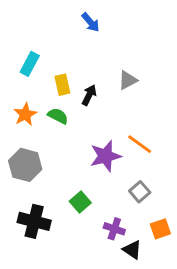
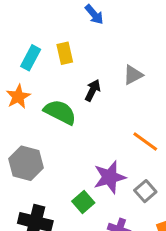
yellow rectangle: (62, 85) -> (65, 53), moved
orange star: (25, 114) -> (18, 97), moved
green semicircle: (58, 116) -> (60, 112), size x1.5
purple star: (105, 156) -> (110, 177), moved

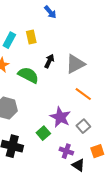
gray triangle: (133, 75) -> (75, 64), moved, size x1.5
purple star: (110, 177) -> (60, 117), turned -30

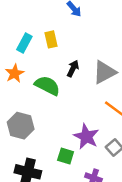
green square: (43, 133) -> (66, 156), turned -32

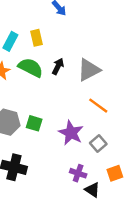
green semicircle: (47, 86) -> (31, 68), moved
green square: (66, 156) -> (34, 123), moved

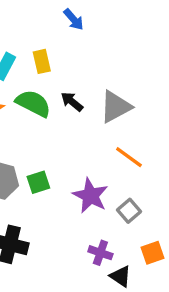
black arrow: (58, 66) -> (72, 102), turned -77
green square: (34, 123) -> (38, 182), turned -35

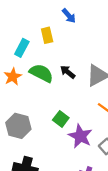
yellow rectangle: (42, 61) -> (47, 35), moved
green square: (38, 182) -> (61, 119), moved, turned -35

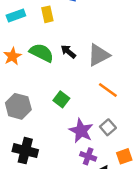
cyan rectangle: (22, 48) -> (16, 15), moved, turned 42
purple star: (80, 136) -> (81, 131), moved

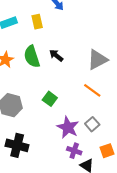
green semicircle: (42, 53) -> (32, 57), turned -135
gray triangle: (99, 55) -> (97, 60), moved

